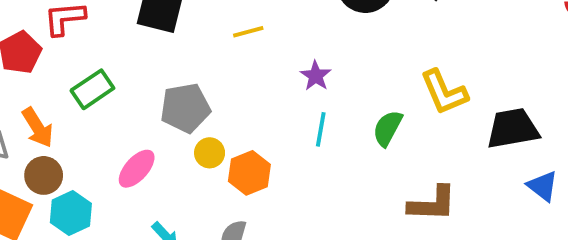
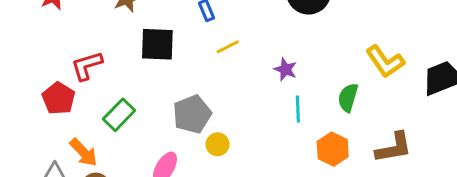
orange hexagon: (249, 173) -> (333, 149), moved

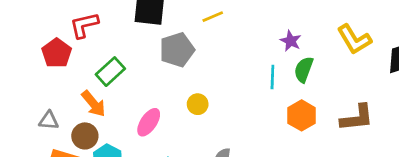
purple star: (285, 69) -> (291, 41), moved
green semicircle: (348, 98) -> (304, 70), moved
gray pentagon: (192, 114) -> (177, 50), moved
orange arrow: (84, 152) -> (94, 104), moved

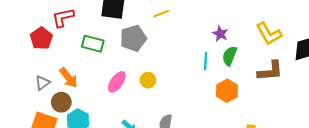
green rectangle: (110, 72) -> (93, 44), moved, turned 55
brown L-shape: (357, 118) -> (270, 71), moved
gray triangle: (49, 120) -> (43, 83), moved, turned -42
pink ellipse: (149, 122) -> (117, 82), moved

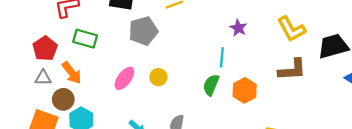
red pentagon: (41, 38) -> (45, 48), moved
green rectangle: (93, 44) -> (85, 39), moved
green semicircle: (230, 56) -> (211, 85), moved
gray triangle: (43, 83) -> (43, 78), turned 35

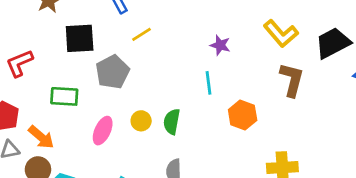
green rectangle: (85, 39) -> (64, 96), moved
brown L-shape: (292, 70) -> (292, 80), turned -60
green semicircle: (211, 85) -> (172, 122), moved

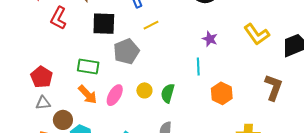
red L-shape: (19, 63) -> (58, 18), moved, turned -45
brown L-shape: (292, 80) -> (274, 87), moved
orange arrow: (41, 137) -> (88, 95), moved

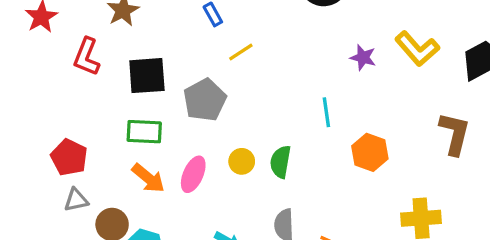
black square: (104, 24) -> (147, 76), moved
purple star: (210, 39) -> (363, 57), moved

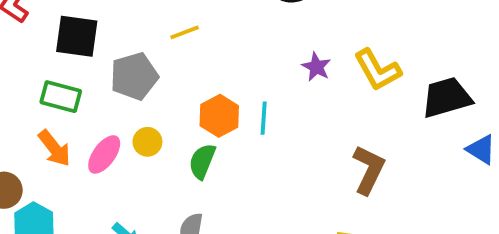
brown L-shape: (455, 134) -> (369, 170), moved
orange hexagon: (370, 152) -> (219, 116), moved
yellow circle: (242, 161) -> (147, 142), moved

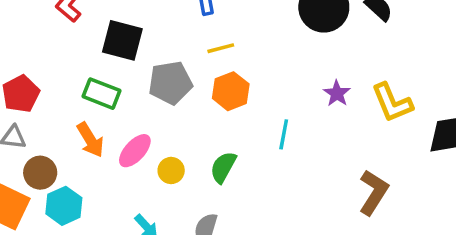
orange hexagon: (219, 116) -> (231, 91), moved
yellow circle: (147, 142) -> (171, 170), moved

